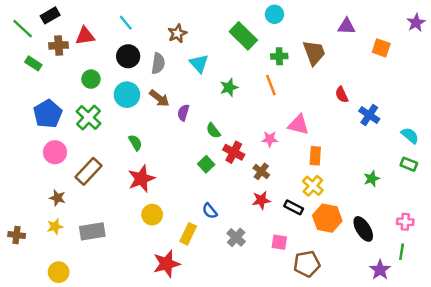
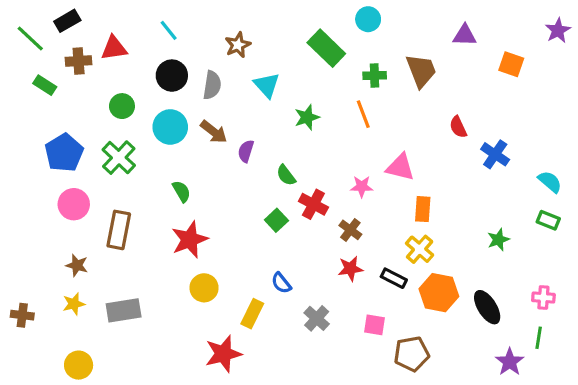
brown rectangle: (89, 171) -> (119, 230), turned -32

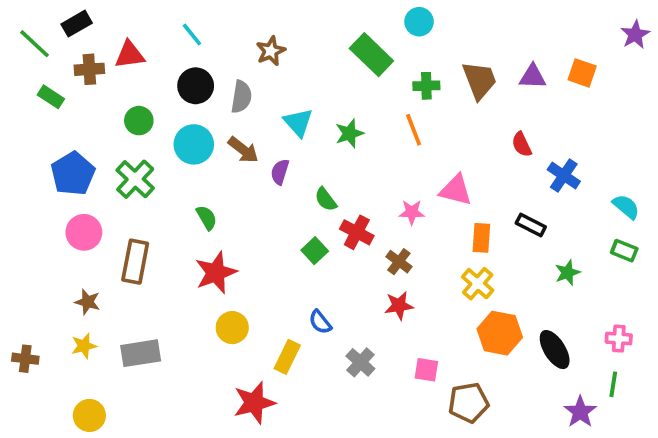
purple triangle: (465, 35) -> (533, 77), moved
cyan triangle: (267, 85) -> (298, 122), moved
black rectangle: (394, 278) -> (531, 225), moved

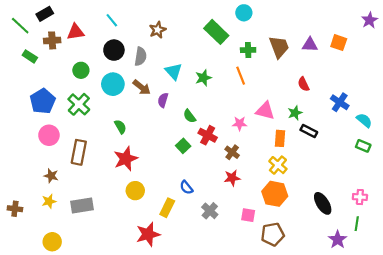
blue cross: (564, 176) -> (340, 102), moved
green star: (567, 273) -> (295, 113), moved
orange hexagon: (500, 333) -> (275, 194), moved

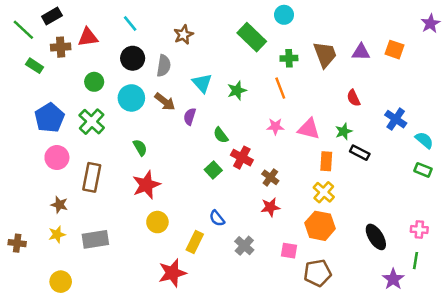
pink star: (240, 124) -> (275, 126), moved

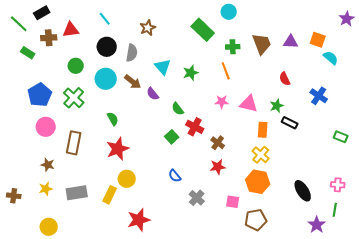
purple semicircle: (190, 117) -> (153, 94), turned -56
cyan semicircle: (424, 140) -> (331, 58), moved
yellow rectangle: (195, 242) -> (110, 195), moved

